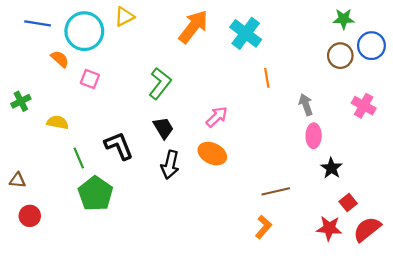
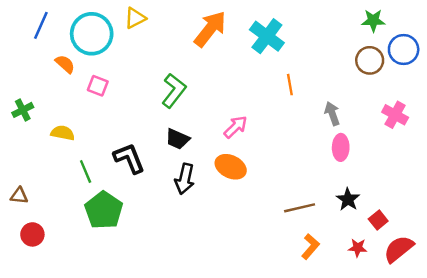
blue line: (38, 23) -> (41, 25), turned -75
black trapezoid: (163, 128) -> (177, 139), turned 145
black star: (331, 168) -> (348, 199), moved
orange L-shape: (263, 227) -> (310, 247), moved
red star: (329, 228) -> (358, 248), size x0.7

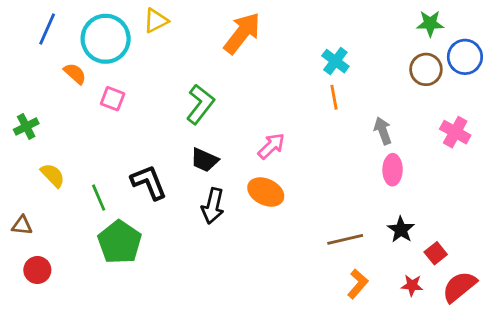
cyan cross: (267, 36) -> (335, 61), moved, size x0.7
yellow semicircle: (63, 133) -> (53, 175), moved, turned 35

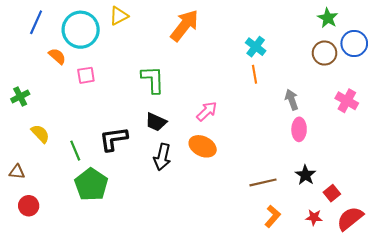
green star: (430, 23) -> (328, 18), turned 30
pink square: (113, 99) -> (86, 75), turned -30
green L-shape: (200, 104) -> (153, 80), turned -40
black L-shape: (149, 182) -> (113, 139), turned -76

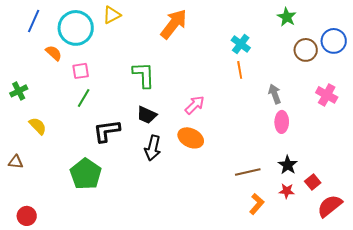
green star: (328, 18) -> (287, 17), moved
green line: (75, 151) -> (84, 98), moved, turned 54
red circle: (29, 206) -> (27, 216), moved
red star: (314, 217) -> (287, 191), moved

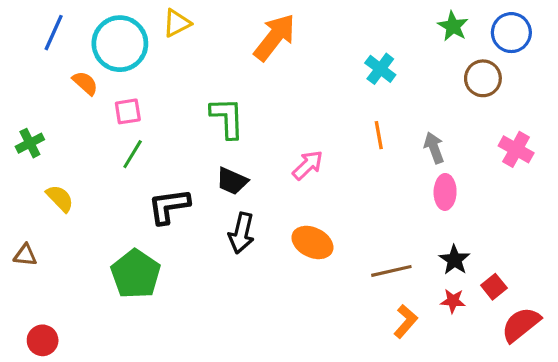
blue circle: (334, 41) -> (511, 33), moved
orange line: (240, 70) -> (379, 135), moved
orange ellipse: (191, 138) -> (312, 242), moved

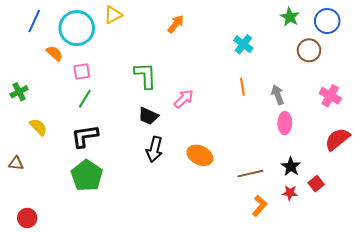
orange arrow: (275, 37) -> (176, 24), size x0.6
pink arrow: (308, 165) -> (184, 99), moved
black L-shape: (169, 206) -> (85, 136), moved
red semicircle: (521, 325) -> (337, 139), moved

